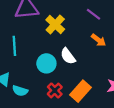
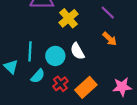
cyan line: (14, 46) -> (30, 51), moved
cyan semicircle: (20, 91) -> (38, 76), moved, turned -72

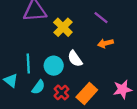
orange arrow: (110, 39) -> (105, 43), turned 128

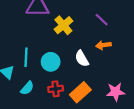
white semicircle: (75, 59) -> (82, 59), moved
cyan semicircle: (38, 87) -> (27, 88), moved
red cross: (61, 92) -> (56, 89), turned 32

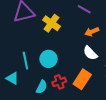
white semicircle: (82, 59) -> (90, 53), moved
cyan semicircle: (27, 88) -> (42, 87), moved

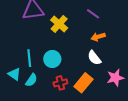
cyan semicircle: (42, 87) -> (31, 80), moved

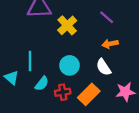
cyan circle: (52, 59) -> (70, 65), moved
cyan semicircle: (31, 80) -> (42, 84), moved

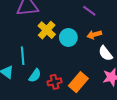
yellow cross: (67, 25) -> (47, 30), moved
cyan circle: (70, 65) -> (68, 37), moved
white semicircle: (104, 67) -> (105, 53), moved

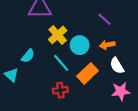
cyan line: (23, 56) -> (61, 63), moved, turned -42
cyan semicircle: (35, 75) -> (28, 56), moved
orange rectangle: (78, 82) -> (87, 73), moved

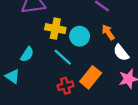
yellow cross: (58, 35) -> (55, 29), turned -30
orange arrow: (107, 45) -> (108, 32), turned 72
orange rectangle: (87, 73) -> (91, 77), moved

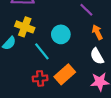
yellow cross: (55, 29) -> (25, 27), moved
orange arrow: (108, 32) -> (97, 32), moved

